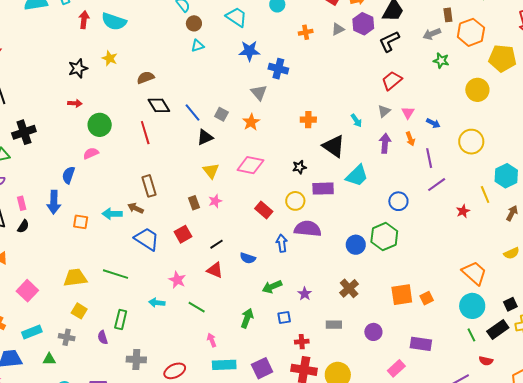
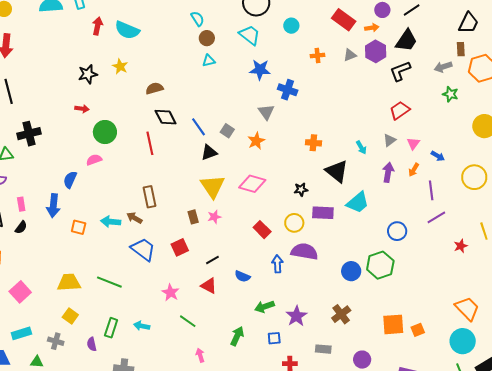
orange arrow: (410, 139) -> (414, 170), turned 48
yellow triangle: (211, 171) -> (213, 186), size x1.5
purple star: (305, 294) -> (296, 316), size x1.5
cyan arrow: (157, 303) -> (142, 326), moved

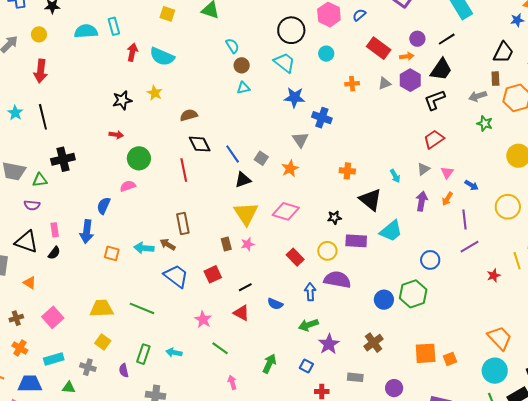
green arrow: (264, 307) -> (308, 325), moved
blue square: (274, 338) -> (306, 366), turned 32

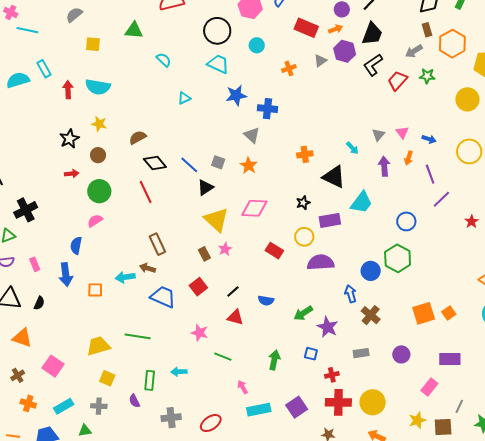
brown circle: (242, 65) -> (98, 155), moved
red trapezoid: (434, 139) -> (397, 81), moved
pink rectangle: (55, 230) -> (35, 264), moved
orange triangle: (30, 283) -> (22, 338), size x1.5
blue arrow: (310, 292) -> (351, 294), moved

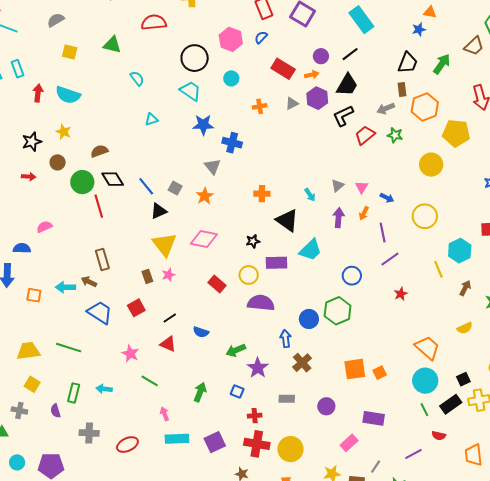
green circle: (99, 191) -> (82, 182), moved
red star: (472, 222) -> (401, 294), moved
blue semicircle: (76, 245) -> (22, 248), turned 72

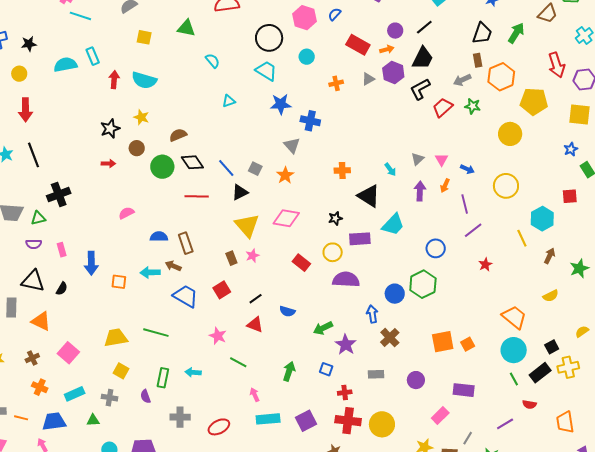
red line: (99, 206) -> (197, 196), moved, turned -70
blue semicircle: (22, 248) -> (159, 237), moved

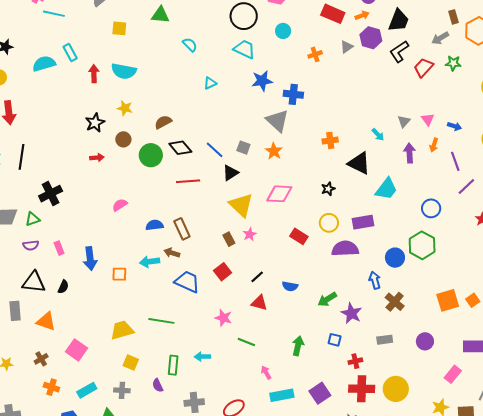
gray triangle: (292, 145) -> (277, 121), size x1.4
black line: (34, 155) -> (21, 157), turned 35
purple rectangle: (360, 239) -> (363, 222), moved

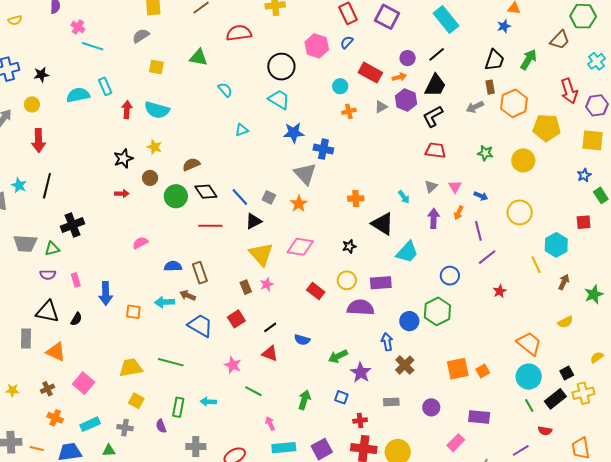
cyan circle: (283, 31) -> (340, 86), moved
green star: (453, 63) -> (485, 153), moved
red trapezoid: (424, 68) -> (435, 150), moved, turned 50

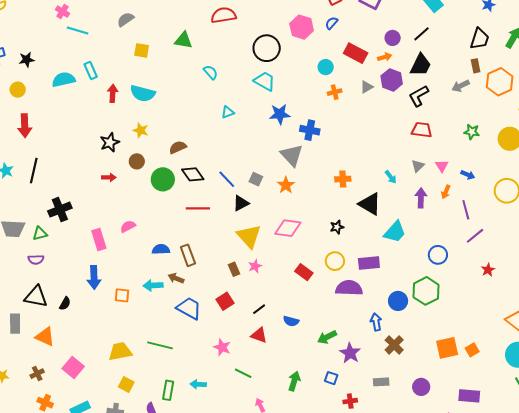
pink rectangle: (76, 280) -> (99, 239), moved, size x1.5

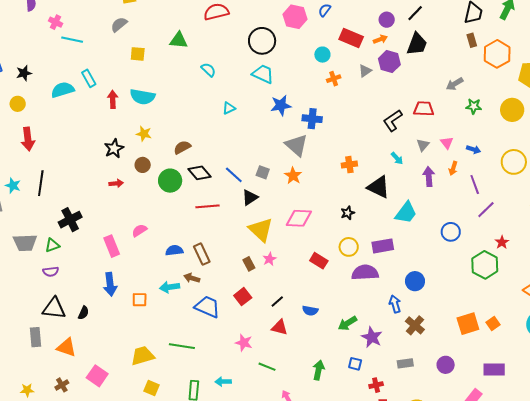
gray arrow: (461, 86) -> (455, 84), moved
black L-shape: (419, 96) -> (393, 121), moved
green hexagon: (426, 291) -> (485, 265), moved

